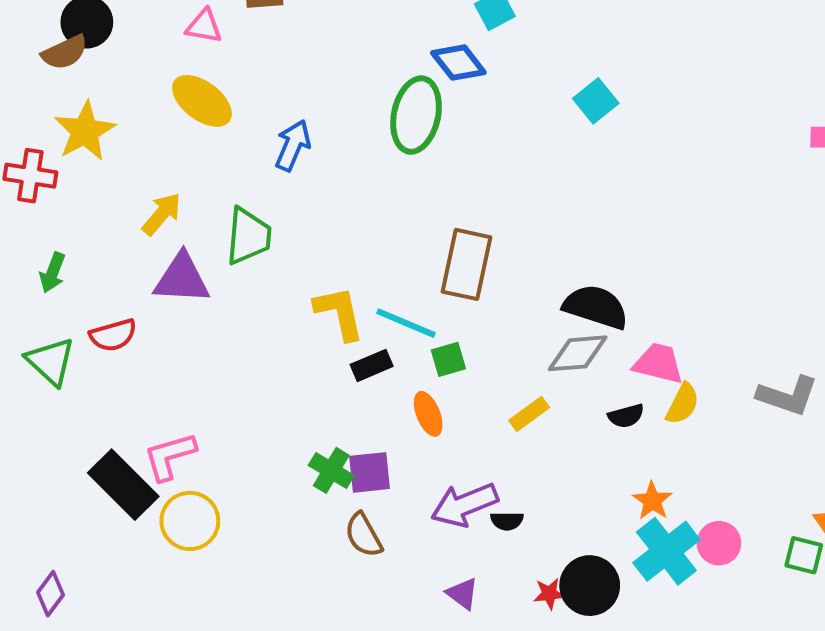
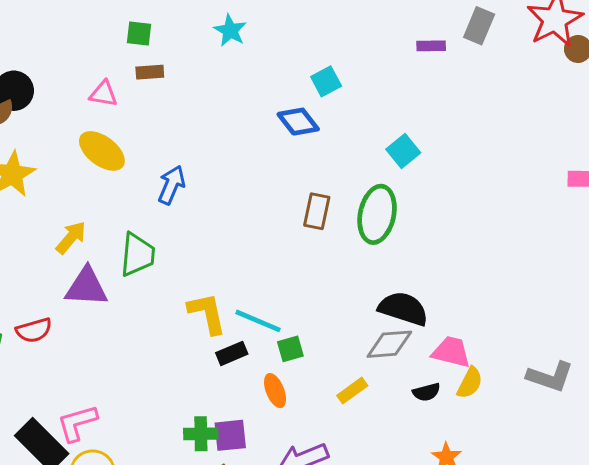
green ellipse: (416, 115) -> (377, 214), moved
brown rectangle: (467, 264) -> (317, 211), moved, size x0.7
green cross: (331, 470) -> (201, 434), turned -32

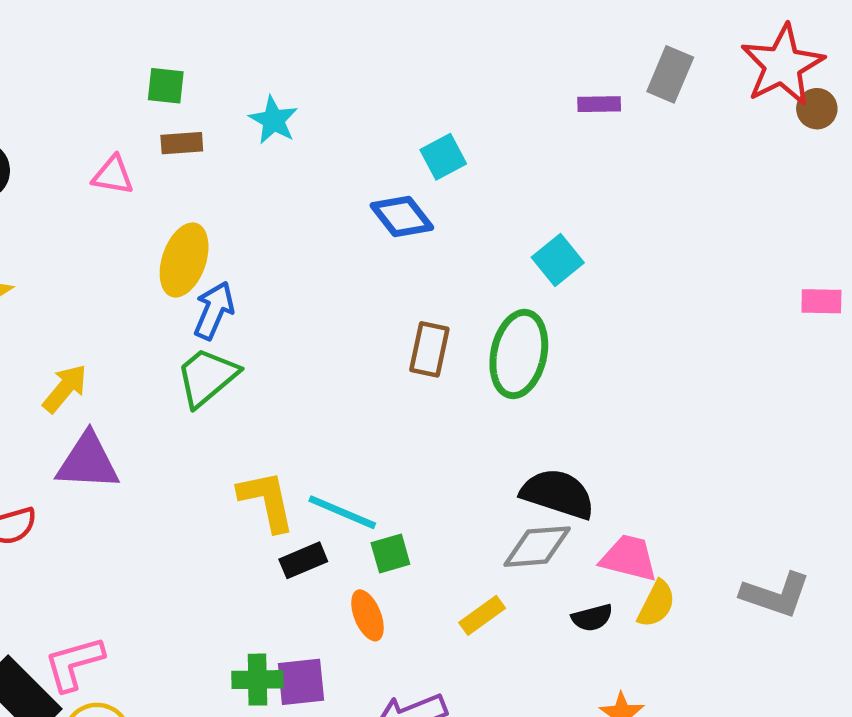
cyan star: (230, 30) -> (273, 120), moved
yellow ellipse: (102, 151) -> (184, 260), moved, turned 72
green trapezoid: (137, 255) -> (207, 377), moved, turned -135

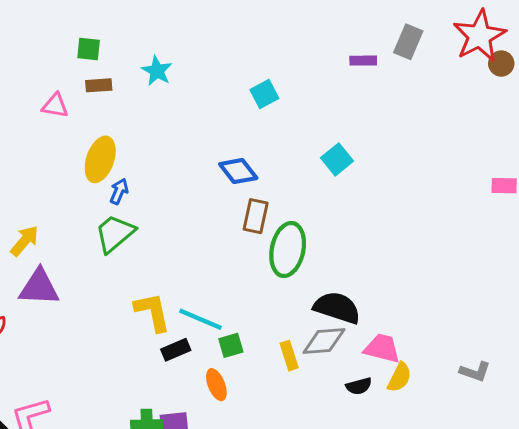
blue diamond: (402, 216) -> (238, 171), moved
blue arrow: (214, 310) -> (119, 191), size x0.7
green ellipse: (519, 354) -> (288, 250), moved
gray L-shape: (776, 595) -> (475, 372), size x0.7
yellow rectangle: (482, 615) -> (289, 356), moved, turned -72

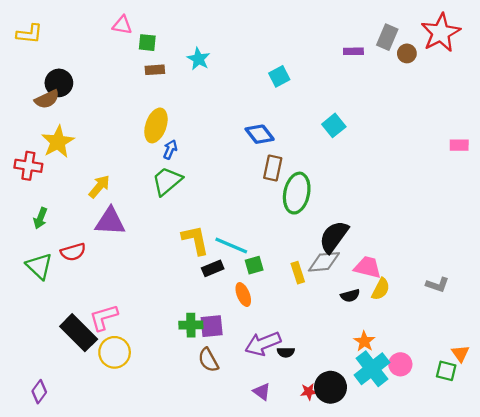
brown circle: (501, 64) -> (407, 53), moved
pink triangle: (55, 106) -> (122, 25), moved
black semicircle: (337, 308) -> (334, 237), turned -72

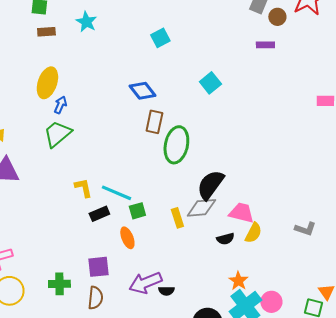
purple rectangle: (353, 51) -> (265, 45), moved
yellow L-shape: (195, 240) -> (83, 188), size x0.7
green cross: (191, 325) -> (59, 284), moved
brown semicircle: (208, 360) -> (95, 298), turned -145

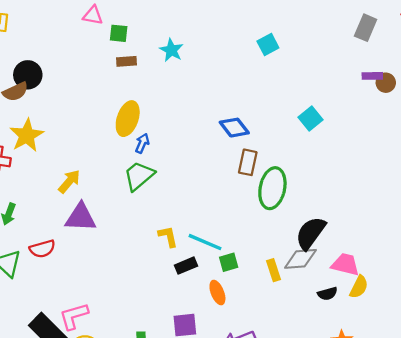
brown circle: (277, 17) -> (386, 83), moved
cyan square: (160, 38) -> (268, 45), moved

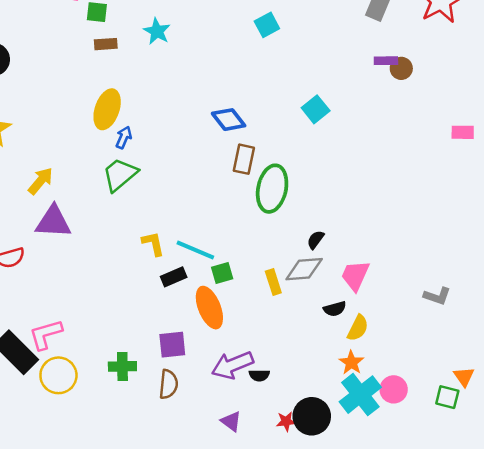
black semicircle: (311, 233) -> (316, 240), size x0.5
pink trapezoid: (345, 264) -> (355, 276), turned -80
yellow semicircle: (359, 287) -> (358, 328), moved
orange ellipse: (217, 293) -> (209, 308), size x1.5

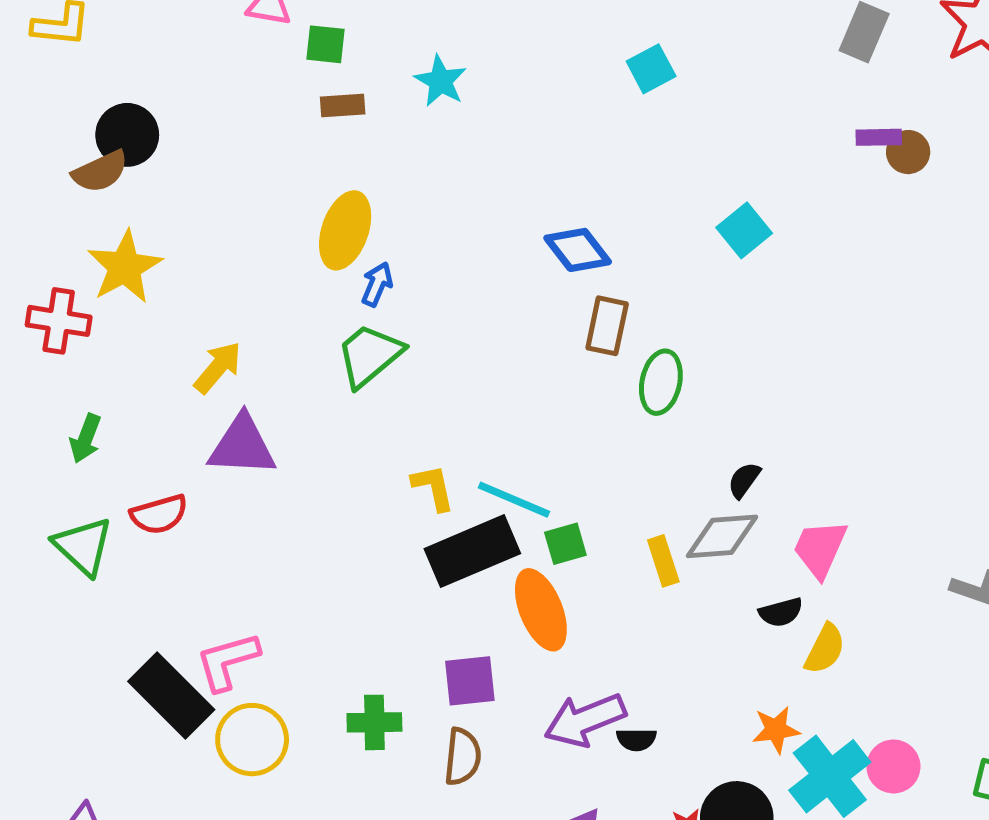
green ellipse: (272, 189) -> (661, 382), size x0.7
black rectangle: (174, 277) -> (472, 551), size x1.8
orange star: (351, 363) -> (776, 730), moved, turned 30

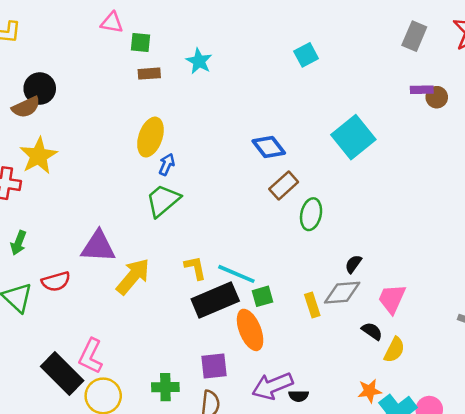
cyan square: (744, 230) -> (353, 137), size x1.6
brown rectangle: (607, 326) -> (284, 186), turned 36
yellow arrow: (218, 367) -> (133, 276), moved, size x1.4
black semicircle: (781, 612) -> (372, 331), turned -130
pink L-shape: (228, 661) -> (91, 356), turned -48

